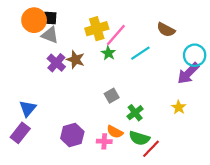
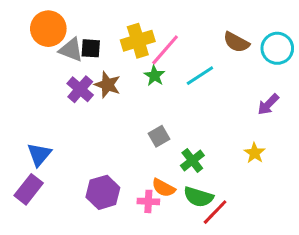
black square: (50, 18) -> (91, 48), moved
cyan circle: (195, 55) -> (277, 48), moved
purple arrow: (188, 73) -> (268, 104), size x0.7

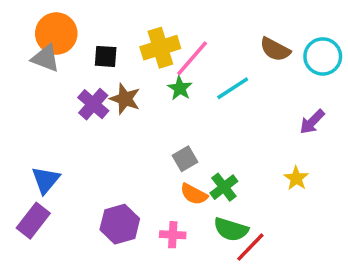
gray triangle: (71, 50) -> (46, 58), moved
orange semicircle: (164, 188) -> (194, 194), moved

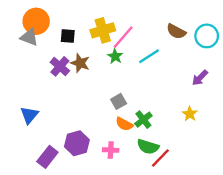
purple rectangle: (33, 221) -> (47, 157), moved

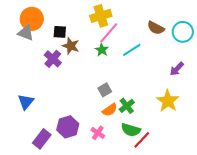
yellow cross: (103, 30) -> (101, 16), moved
brown star: (80, 63) -> (71, 46), moved
yellow star: (190, 114) -> (168, 101), size x1.6
orange semicircle: (124, 124) -> (110, 110), turned -63
pink cross: (111, 150) -> (98, 133), turned 32

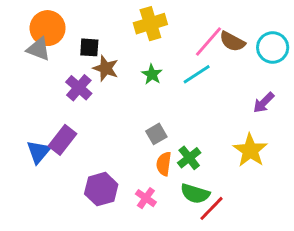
pink line: (109, 33) -> (209, 42), moved
orange semicircle: (110, 110) -> (164, 164), turned 133
purple rectangle: (42, 139) -> (62, 140), moved

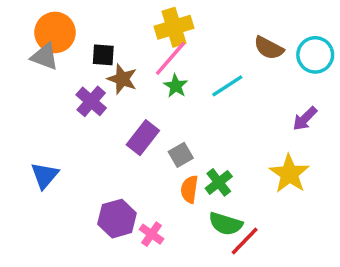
pink line: (209, 42) -> (170, 58), moved
purple rectangle: (62, 140) -> (143, 138), moved
pink cross: (146, 198) -> (152, 234), moved

